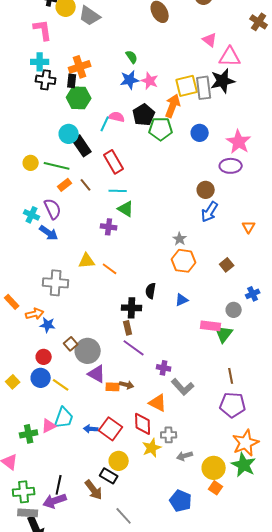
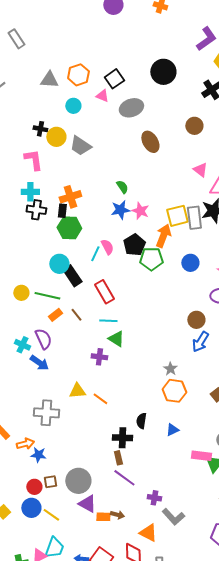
pink semicircle: (117, 117) -> (107, 247), turned 49
brown square: (71, 344) -> (50, 482), moved, turned 32

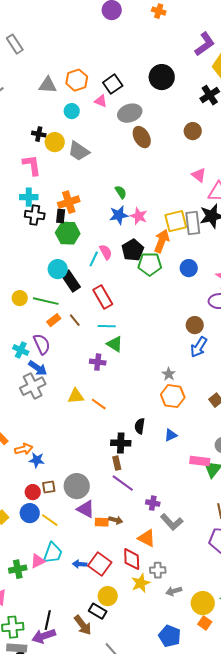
brown ellipse: (150, 142) -> (142, 137), moved
gray cross: (46, 413) -> (33, 386), moved, turned -30

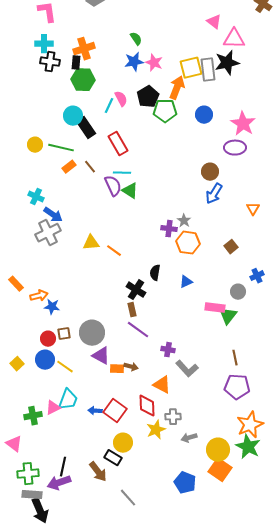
purple semicircle: (42, 344) -> (113, 186), moved
purple cross: (98, 362) -> (169, 229), moved
black cross: (121, 443) -> (136, 290), turned 30
orange square: (205, 623) -> (220, 470), size x1.6

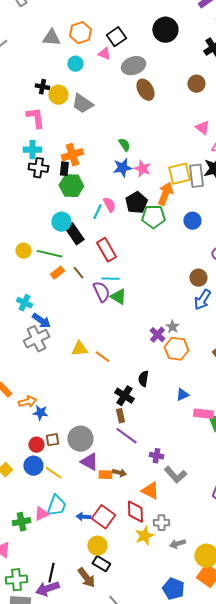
purple cross: (169, 229) -> (157, 335), turned 35
blue triangle: (186, 282) -> (182, 395), moved
yellow circle: (123, 443) -> (97, 546), moved

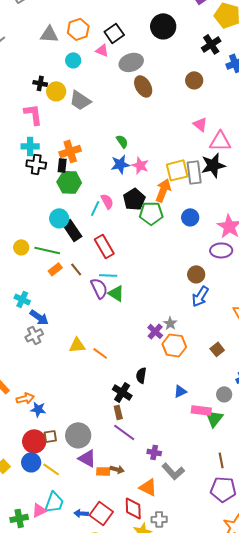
gray cross: (36, 339) -> (34, 335), size x0.7
red circle: (36, 445) -> (34, 441), size x1.5

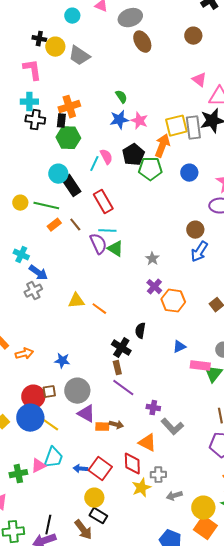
gray star: (170, 323) -> (152, 259), moved
blue star: (38, 409) -> (62, 361), moved
blue circle: (31, 462) -> (30, 418), size x1.4

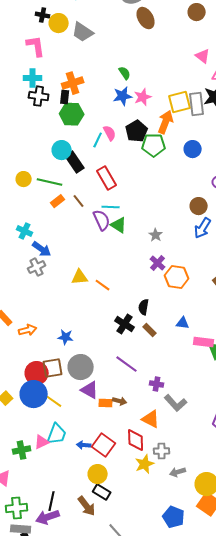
pink star: (139, 121) -> (143, 97), turned 30
blue triangle: (179, 347) -> (183, 323), turned 32
brown rectangle: (117, 368) -> (150, 330), moved, turned -32
brown square: (49, 392) -> (53, 368), size x1.5

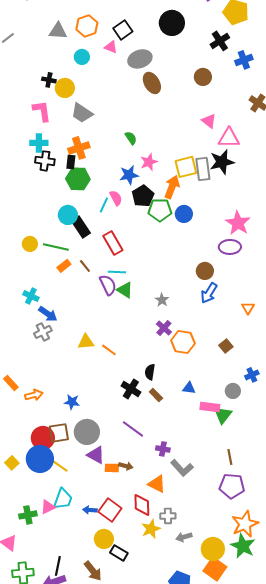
gray trapezoid: (83, 32) -> (82, 113), moved
blue star: (123, 96) -> (129, 175), moved
blue circle: (193, 149) -> (184, 214), moved
black rectangle: (102, 492) -> (119, 553), moved

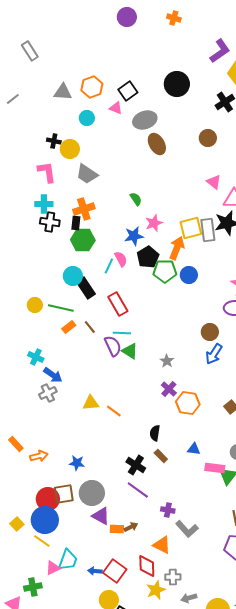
black cross: (131, 389) -> (136, 465), moved
yellow line: (60, 466) -> (42, 541), moved
brown arrow: (126, 466) -> (131, 527), turned -40
green cross: (28, 515) -> (33, 587), moved

